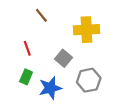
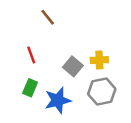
yellow cross: (86, 30) -> (99, 60), moved, size x0.6

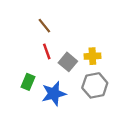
brown line: (48, 17) -> (44, 26), moved
red line: (31, 55) -> (47, 51), moved

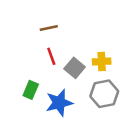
brown line: (44, 26) -> (49, 28), turned -63

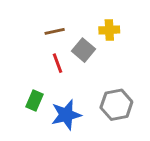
yellow cross: (102, 61) -> (109, 30), moved
gray square: (75, 68) -> (83, 50), moved

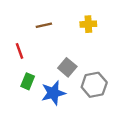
gray square: (83, 50) -> (67, 67), moved
red line: (58, 63) -> (19, 51), moved

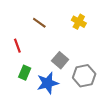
yellow cross: (88, 24) -> (79, 22), turned 32
brown line: (44, 25) -> (39, 23), turned 48

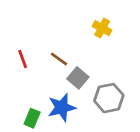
brown line: (39, 23) -> (59, 59), moved
green rectangle: (25, 73) -> (32, 118), moved

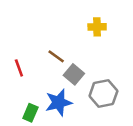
yellow cross: (102, 28) -> (97, 27), turned -30
red line: (23, 59) -> (19, 68), moved

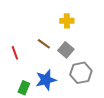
yellow cross: (97, 27) -> (67, 21), moved
gray square: (74, 74) -> (66, 50), moved

